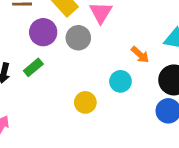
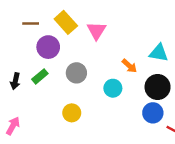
gray circle: (78, 38) -> (76, 73), moved
yellow circle: (85, 102) -> (72, 113), moved

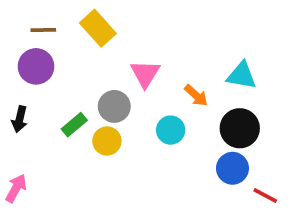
pink triangle: (96, 31) -> (145, 74), moved
purple circle: (48, 47) -> (36, 66), moved
green rectangle: (40, 76) -> (74, 125), moved
yellow circle: (72, 113) -> (107, 141), moved

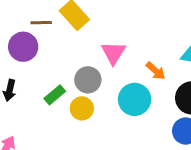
brown line: (43, 30) -> (41, 23), moved
cyan circle: (171, 130) -> (135, 99), size x1.4

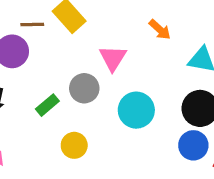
orange arrow: (156, 71) -> (160, 30), moved
yellow circle: (82, 108) -> (74, 145), moved

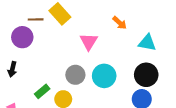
gray circle: (84, 88) -> (75, 75), moved
green rectangle: (47, 105) -> (42, 91), moved

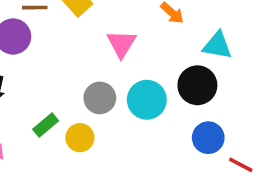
black circle: (146, 75) -> (197, 85), moved

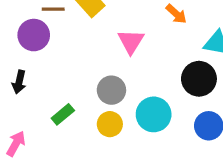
cyan circle: (147, 100) -> (154, 114), moved
yellow circle: (80, 138) -> (110, 124), moved

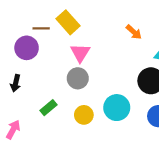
pink triangle: (131, 42) -> (80, 53), moved
gray circle: (111, 90) -> (78, 78), moved

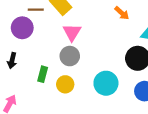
green rectangle: (48, 108) -> (43, 74), moved, turned -35
yellow circle: (84, 115) -> (65, 84), moved

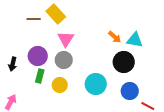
orange arrow: (122, 13) -> (115, 37), moved
purple circle: (22, 28) -> (38, 56), moved

